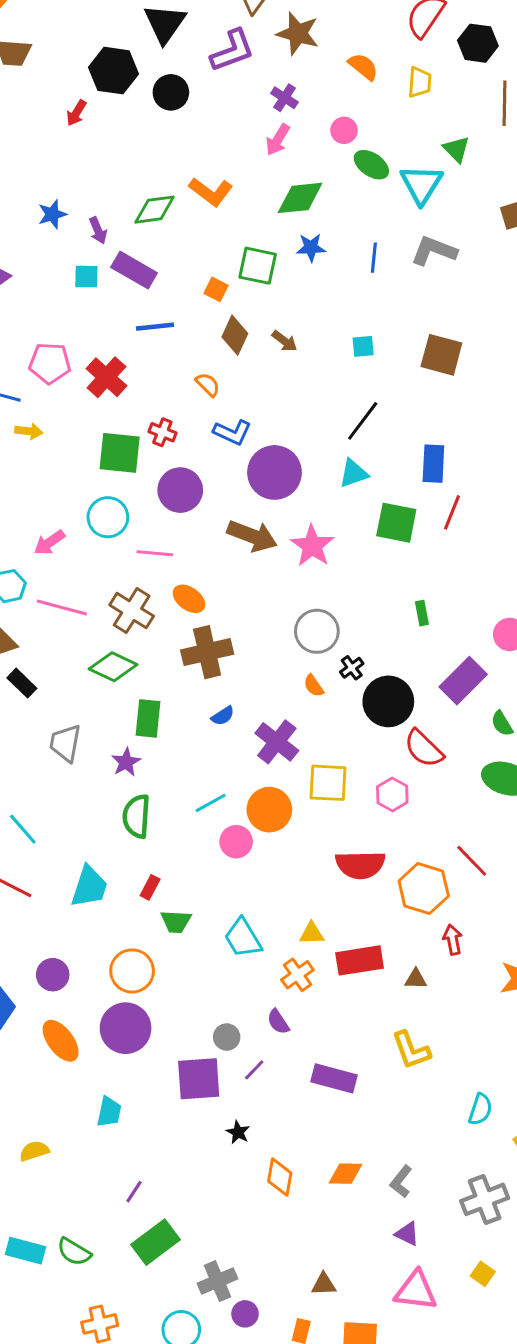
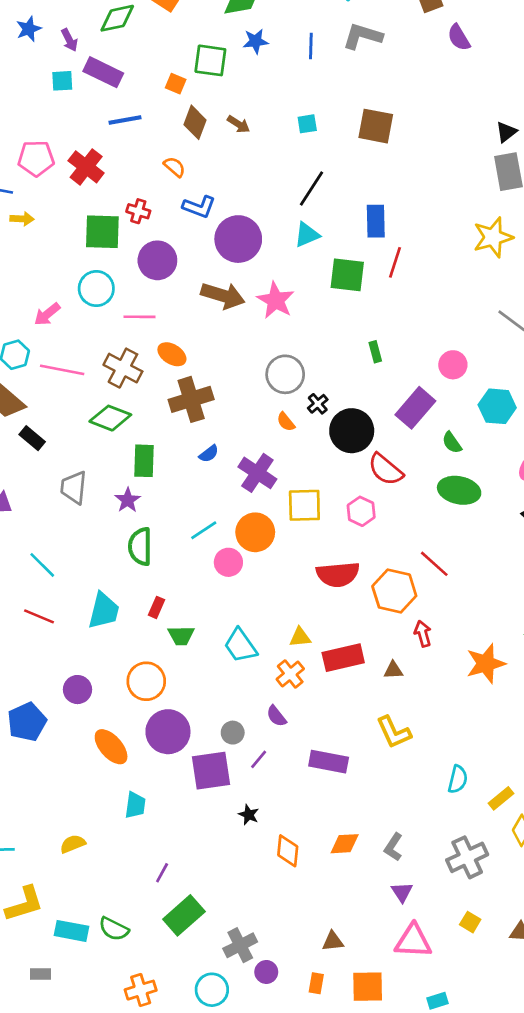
purple circle: (126, 1028) -> (168, 732), moved
orange ellipse: (61, 1041) -> (111, 747), moved
purple triangle: (407, 1234) -> (402, 892), turned 35

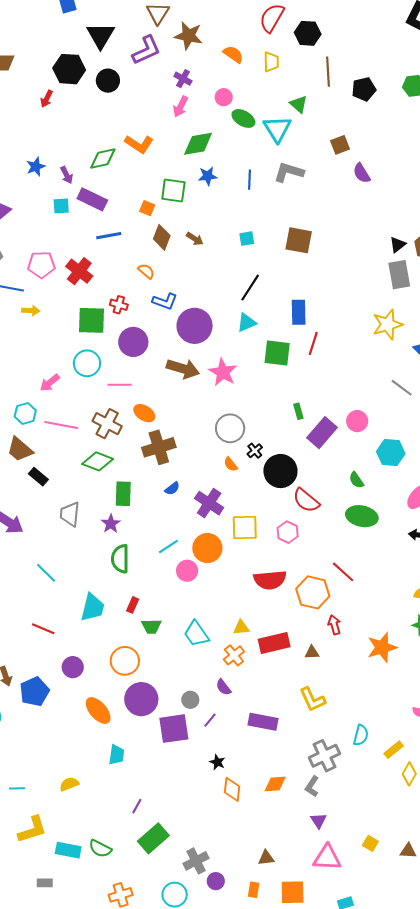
purple rectangle: (415, 408) -> (322, 433), moved
red line: (39, 616) -> (43, 629), moved
black star: (249, 815) -> (217, 762), moved
gray cross: (467, 857) -> (325, 756), moved

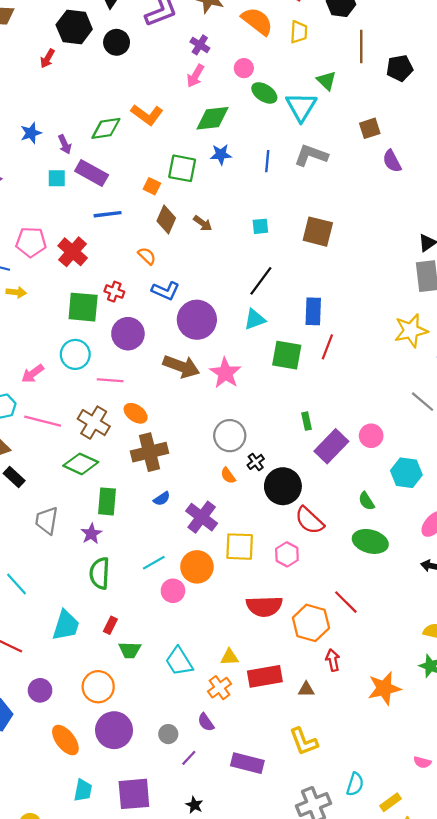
orange semicircle: (233, 54) -> (257, 21), size x1.4
purple square: (174, 729) -> (134, 794), moved

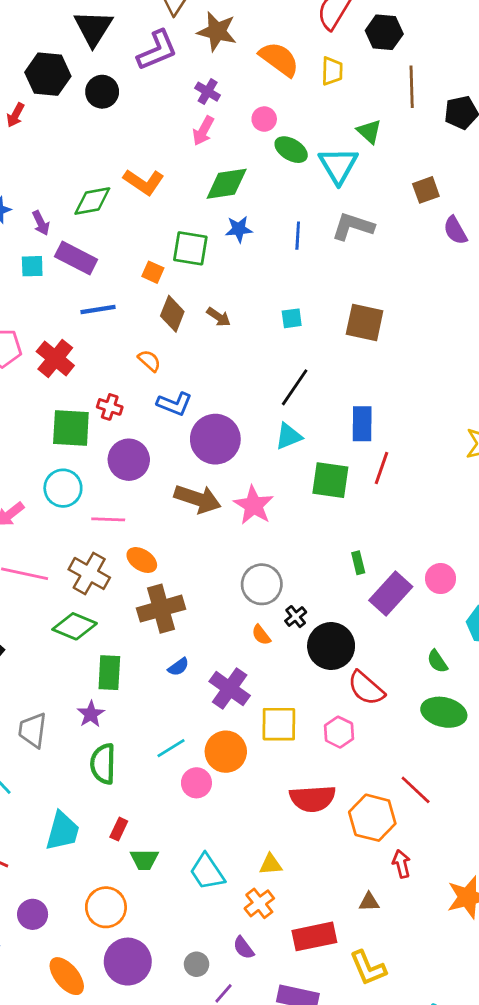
gray trapezoid: (47, 520) -> (33, 730), moved
red rectangle: (265, 676) -> (314, 936), moved

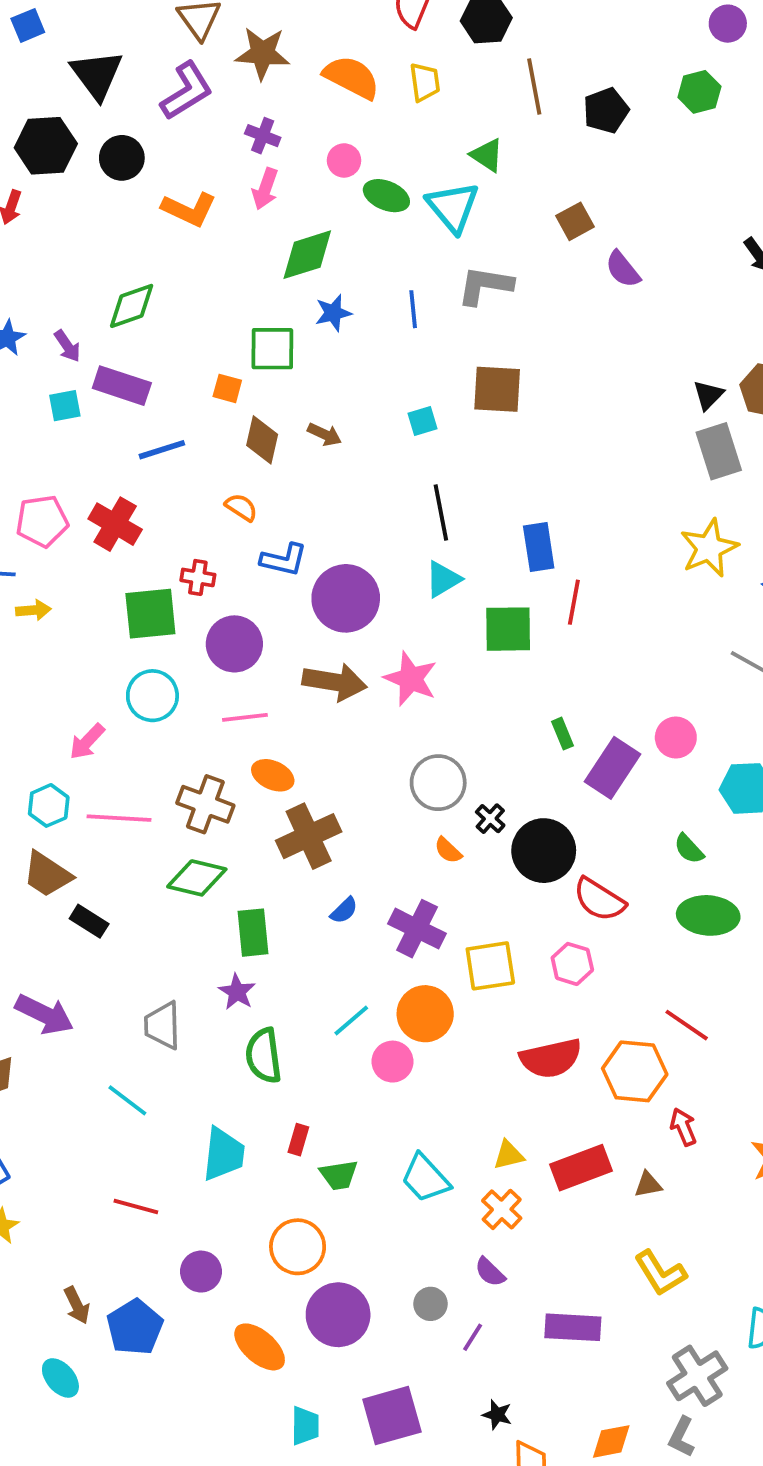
orange L-shape: (144, 182) -> (189, 209), moved
brown square: (365, 323) -> (497, 389), moved
black line: (295, 387) -> (441, 513), turned -36
pink line: (108, 519) -> (245, 717), moved
red rectangle: (314, 936) -> (581, 1168), moved

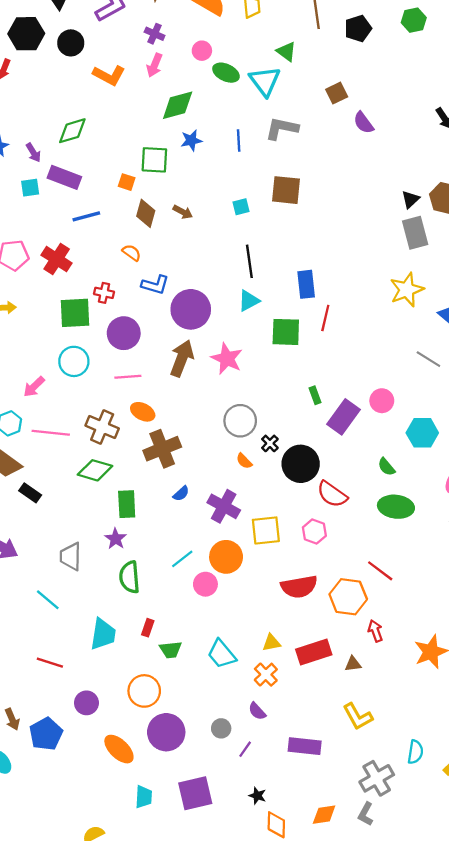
brown arrow: (335, 682) -> (182, 358), turned -81

